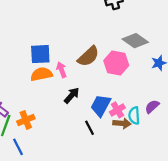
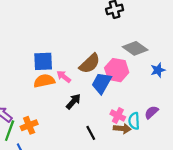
pink arrow: (62, 70) -> (64, 77), turned -32
blue trapezoid: (101, 105) -> (102, 83), moved
pink cross: (117, 110) -> (118, 116), turned -32

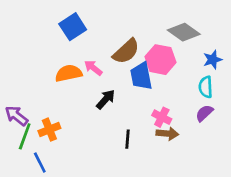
blue square: (43, 61) -> (73, 27), moved, turned -30
blue trapezoid: (102, 83) -> (141, 76), turned -40
cyan semicircle: (134, 121) -> (206, 87), moved
black line: (91, 133) -> (128, 139), turned 32

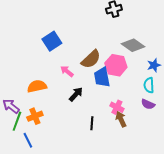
orange semicircle: (69, 73) -> (37, 86), moved
purple semicircle: (204, 113) -> (148, 104), turned -112
brown arrow: (167, 134) -> (121, 119), turned -119

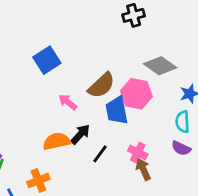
orange semicircle: (37, 86) -> (57, 141), moved
orange cross: (35, 116) -> (38, 180), moved
black line: (92, 123) -> (100, 154), moved, turned 32

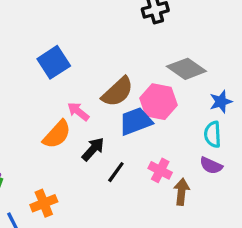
blue trapezoid: (117, 111) -> (136, 121), turned 80
orange semicircle: (57, 141) -> (57, 134), moved, turned 144
brown arrow: (143, 169) -> (181, 192), moved, turned 30

